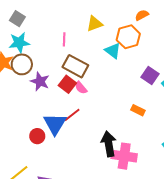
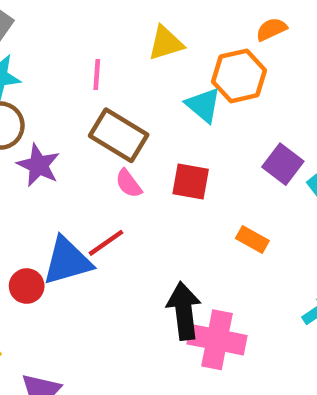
red square: (67, 84) -> (191, 181), moved, turned -30
blue triangle: (55, 124) -> (67, 261), turned 40

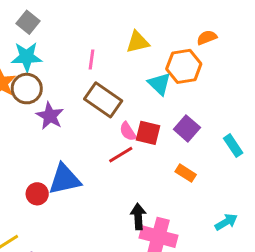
purple square: (283, 164) -> (187, 128), moved
pink semicircle: (129, 183) -> (128, 131), moved
red line: (106, 243) -> (121, 155), moved
black arrow: (184, 311) -> (138, 217), size x0.7

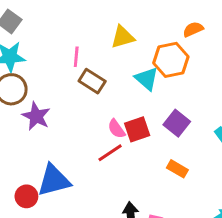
brown rectangle: (103, 100) -> (92, 81), moved, size x0.7
red square: (148, 133) -> (137, 129), turned -30

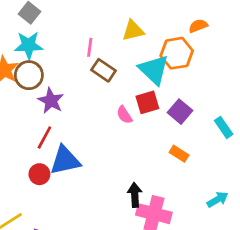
cyan triangle: (147, 79) -> (154, 70), size x1.4
red square: (137, 129) -> (147, 102), moved
red line: (110, 153) -> (44, 137), moved, turned -30

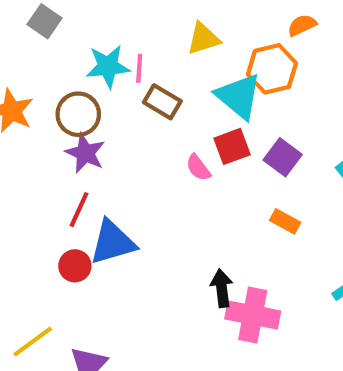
cyan star: (29, 45) -> (108, 66), moved
brown circle: (29, 75) -> (78, 114), moved

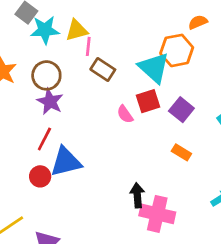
yellow triangle: (203, 39) -> (77, 30), moved
cyan star: (108, 66) -> (45, 30), moved

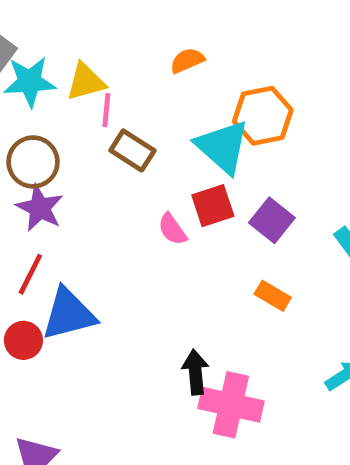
orange semicircle: (198, 22) -> (187, 60), moved

